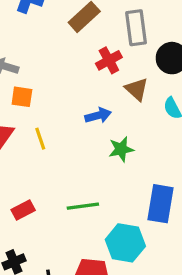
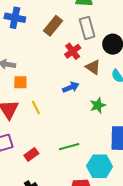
green star: (121, 149) -> (98, 105), moved

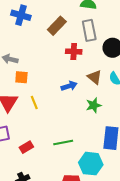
red cross: (73, 51) -> (74, 52), turned 35
brown triangle: (93, 67) -> (95, 77), moved

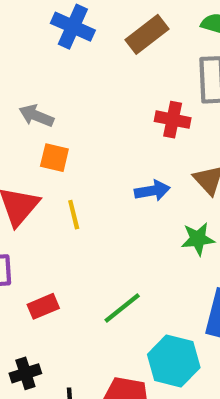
brown rectangle: (57, 26) -> (147, 34), moved
green line: (63, 143) -> (122, 308), turned -36

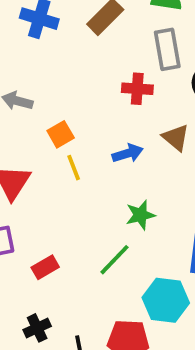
orange square: (54, 158) -> (61, 134), moved, turned -36
yellow line: (74, 215) -> (74, 168), moved
green star: (198, 239) -> (140, 215), moved

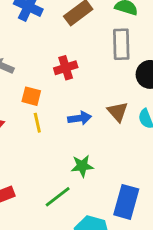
red cross: (137, 89) -> (66, 68), moved, turned -30
orange square: (61, 134) -> (31, 96), turned 36

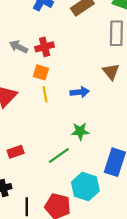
red cross: (66, 68) -> (45, 47), moved
brown triangle: (118, 112) -> (111, 72), moved

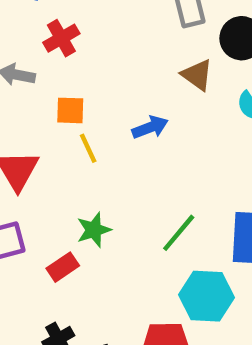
red cross: (45, 47) -> (61, 38), moved
green star: (80, 131) -> (94, 230), moved
green line: (59, 156) -> (179, 233), moved

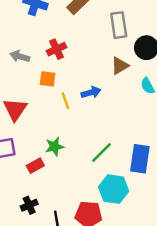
red cross: (61, 38) -> (57, 49), moved
brown triangle: (197, 75) -> (120, 66), turned 48
yellow line: (88, 148) -> (65, 101), moved

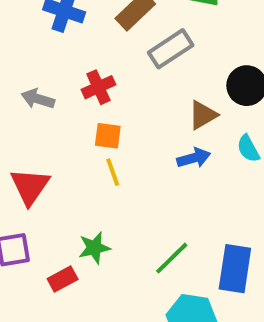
gray rectangle: (119, 25) -> (171, 49), moved, turned 65
orange square: (48, 79) -> (108, 136), moved
blue arrow: (91, 92) -> (194, 158), moved

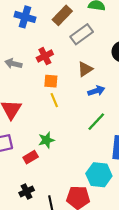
brown triangle: (203, 115) -> (85, 69), moved
green line: (172, 258) -> (96, 122), moved

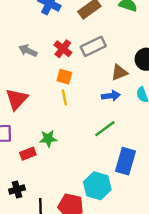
gray rectangle: (82, 34) -> (93, 46), moved
red cross: (45, 56) -> (63, 49), turned -35
brown triangle: (85, 69) -> (119, 72), moved

